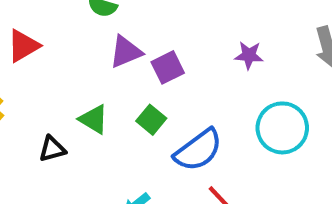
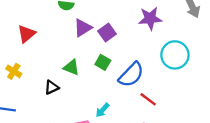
purple star: (249, 55) -> (150, 18), size x1.5

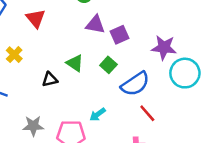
purple star: (150, 18) -> (164, 48), moved
purple triangle: (83, 28) -> (95, 25), turned 30
red triangle: (26, 34) -> (36, 18), turned -42

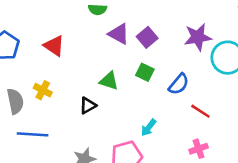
purple triangle: (95, 25) -> (119, 34), turned 35
blue semicircle: (135, 84) -> (179, 84), size x0.7

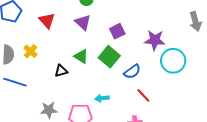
purple triangle: (119, 34) -> (83, 22), moved
green square: (145, 72) -> (109, 57), size x1.5
cyan arrow: (149, 128) -> (102, 98), turned 32

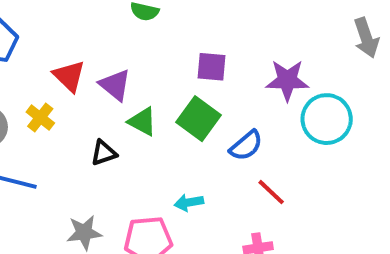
red triangle: (47, 21) -> (69, 76), moved
purple triangle: (83, 22) -> (115, 85), moved
purple square: (117, 31) -> (211, 67), turned 35

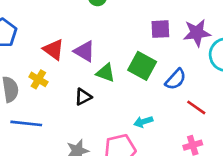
purple square: (211, 67) -> (160, 29), moved

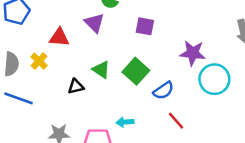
purple square: (160, 29) -> (145, 26), moved
red triangle: (54, 50) -> (59, 37), turned -45
purple triangle: (84, 51) -> (94, 23), moved

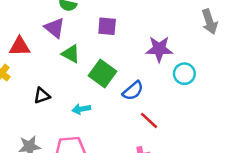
green triangle: (101, 70) -> (71, 54), moved
cyan circle: (214, 79) -> (184, 74), size x0.7
cyan arrow: (125, 122) -> (81, 109), moved

